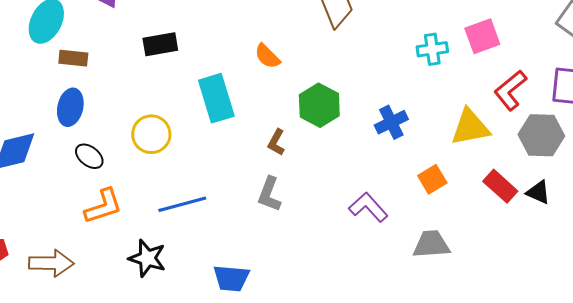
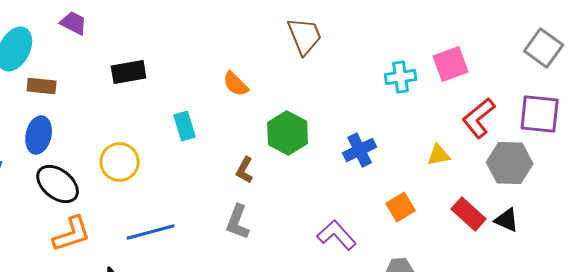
cyan rectangle: (216, 98) -> (185, 126), size x0.6
yellow triangle: (470, 127) -> (439, 155), size x0.6
black ellipse: (89, 156) -> (58, 184), size x1.5

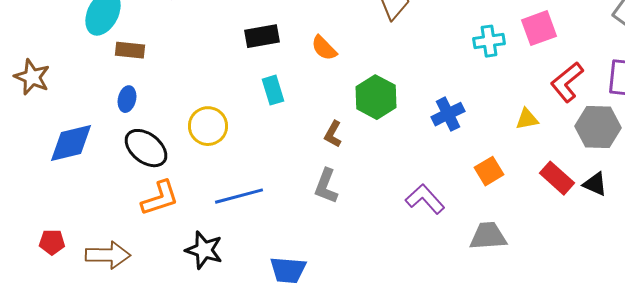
black rectangle: (129, 72) -> (262, 36), moved
blue ellipse: (39, 135) -> (127, 99), size x0.7

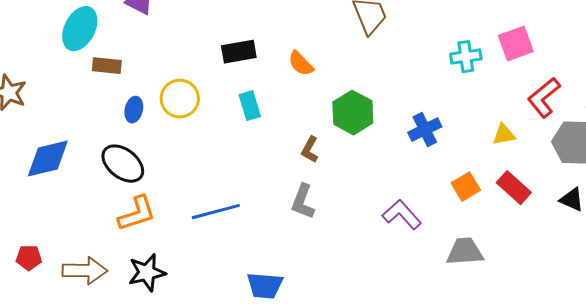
blue ellipse: (127, 99) -> (134, 110), moved
yellow circle: (208, 126) -> (180, 99), moved
red rectangle: (557, 178) -> (514, 188), moved
black star: (204, 250) -> (147, 273), moved, turned -30

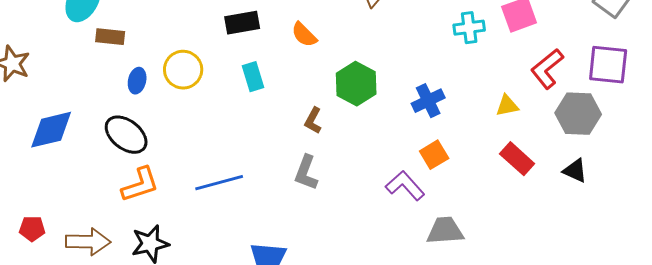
orange square: (466, 187) -> (434, 155), moved
gray trapezoid: (465, 252) -> (445, 231), moved

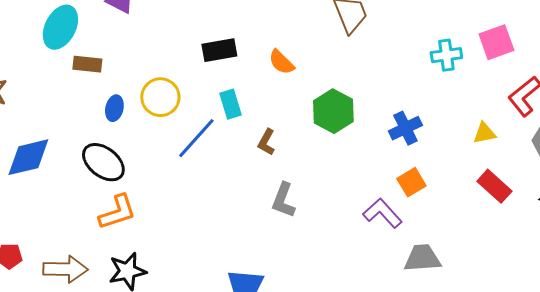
brown L-shape: (313, 121) -> (266, 142), moved
blue line: (219, 183) -> (196, 138), moved, turned -33

